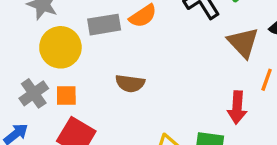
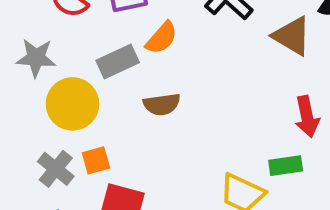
brown semicircle: (130, 83) -> (162, 104), moved

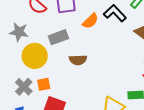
orange semicircle: (162, 38) -> (90, 21), moved

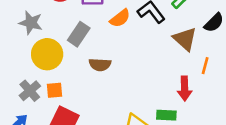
gray rectangle: (58, 37) -> (79, 34), turned -42

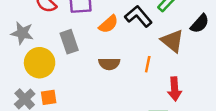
gray rectangle: (79, 34) -> (69, 42), turned -50
brown semicircle: (100, 65) -> (109, 64), moved
orange line: (205, 66) -> (148, 64), moved

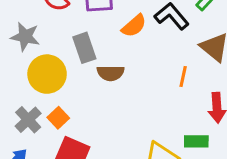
brown semicircle: (109, 64) -> (111, 73), moved
orange square: (49, 97) -> (58, 118), turned -35

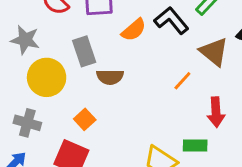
orange line: (183, 76) -> (182, 81), turned 30
orange square: (58, 118) -> (85, 119), moved
gray cross: (28, 120) -> (27, 123), turned -32

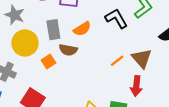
orange semicircle: (134, 30) -> (82, 29), moved
brown triangle: (214, 52) -> (142, 58), moved
orange square: (85, 119) -> (48, 62), moved

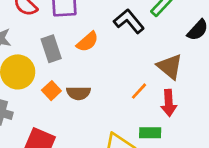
brown semicircle: (68, 50) -> (78, 93), moved
orange line: (117, 61) -> (139, 91), moved

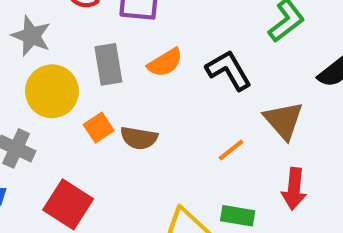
black L-shape: (129, 21) -> (229, 70), moved
red arrow: (169, 103) -> (294, 189), moved

